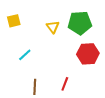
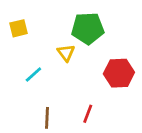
green pentagon: (80, 23) -> (88, 28), moved
yellow triangle: (53, 27) -> (66, 53), moved

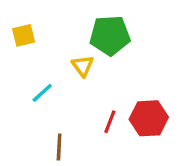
red hexagon: (119, 73) -> (149, 118), moved
red line: (88, 114) -> (110, 122), moved

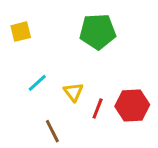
yellow triangle: (83, 66) -> (73, 92), moved
brown line: (59, 147) -> (52, 131), turned -30

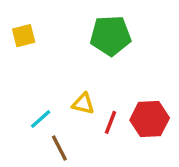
cyan line: (37, 83) -> (41, 119), moved
yellow triangle: (73, 92) -> (83, 104), turned -40

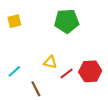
cyan line: (41, 119) -> (14, 71), moved
red line: (110, 122) -> (67, 73), turned 32

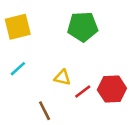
yellow square: (14, 21) -> (18, 27), size x1.5
cyan line: (14, 71) -> (18, 69), moved

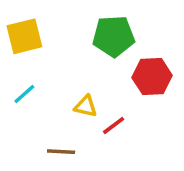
red hexagon: (112, 89) -> (152, 77), moved
brown line: (45, 111) -> (61, 152), turned -60

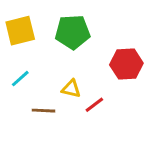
green pentagon: (114, 36) -> (73, 32), moved
brown line: (61, 152) -> (44, 111), moved

